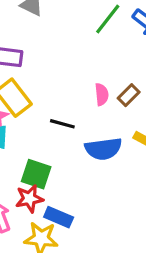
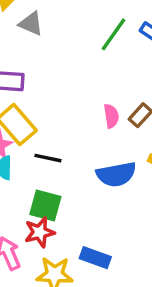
black line: (62, 124) -> (48, 158), moved
blue rectangle: (59, 217) -> (95, 258), moved

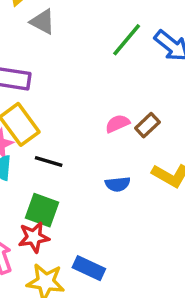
pink semicircle: (111, 116) -> (117, 124), turned -110
blue semicircle: (116, 174) -> (118, 184), size x0.6

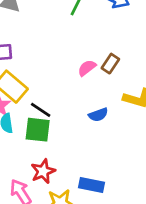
black line: (49, 161) -> (41, 110), turned 30
green square: (42, 210) -> (38, 130), moved

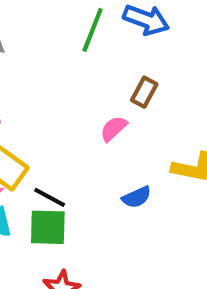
brown rectangle: (110, 64) -> (144, 92), moved

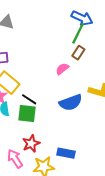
green line: (93, 30) -> (78, 33), moved
blue semicircle: (137, 197) -> (71, 102), size x1.6

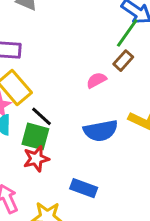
red star: (31, 143) -> (36, 159), moved
blue rectangle: (66, 153) -> (84, 188), moved

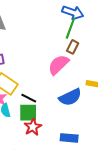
pink semicircle: (96, 80) -> (58, 65), size x1.6

